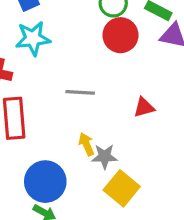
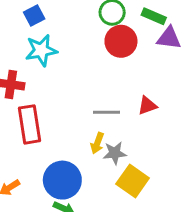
gray line: (80, 92) -> (107, 112), moved
yellow arrow: (86, 144) -> (97, 143), turned -132

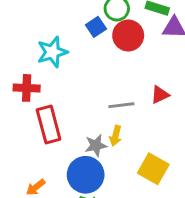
blue square: (34, 15) -> (96, 27), moved
gray star: (115, 153) -> (96, 145), moved

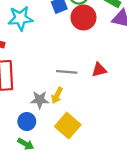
yellow square: (153, 169) -> (68, 126), moved
blue circle: (86, 175) -> (27, 122), size x0.6

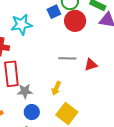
gray line: (67, 72) -> (67, 58), moved
gray star: (40, 100) -> (25, 91), moved

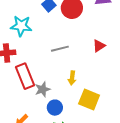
cyan star: (21, 25) -> (21, 26), turned 30
gray line: (67, 58) -> (60, 49), moved

